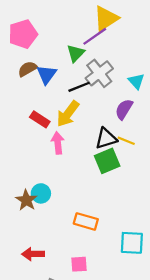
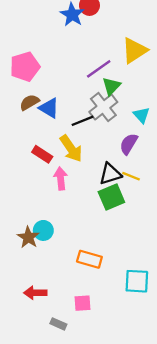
yellow triangle: (106, 18) -> (134, 50), moved
green triangle: (76, 53) -> (111, 86), moved
blue triangle: (47, 74) -> (49, 108), turned -35
yellow arrow: (68, 114) -> (71, 149), turned -72

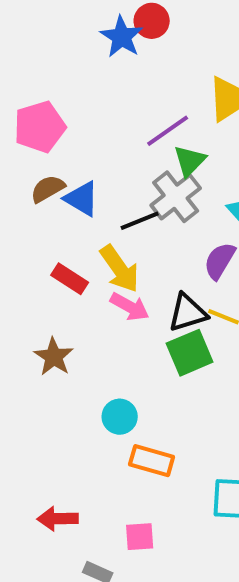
pink arrow: (61, 179) -> (130, 307), moved, turned 125
cyan circle: (43, 230) -> (120, 417), moved
brown star: (28, 237) -> (54, 357), moved

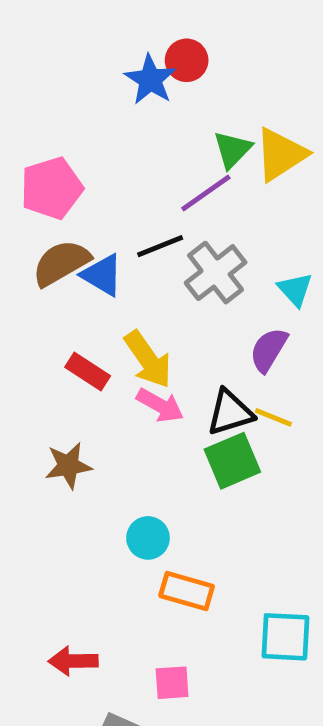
green triangle: (190, 161) -> (232, 150), moved
brown semicircle: (48, 189) -> (61, 263), size x1.4
black line: (140, 221) -> (160, 246), moved
brown star: (54, 357) -> (68, 466), turned 30

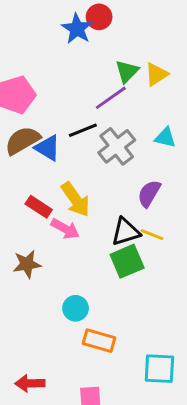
yellow triangle: (281, 154) -> (156, 74), size x0.7
cyan triangle: (295, 289) -> (165, 138), moved, turned -35
pink arrow: (160, 405) -> (65, 229), moved

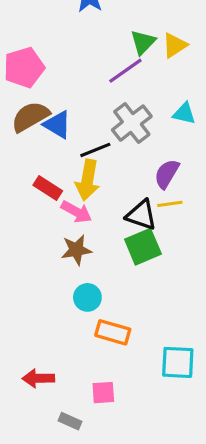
black line: (83, 130) -> (95, 150), moved
yellow arrow: (76, 199) -> (87, 180), turned 45
black triangle: (126, 232) -> (141, 215), turned 36
yellow line: (152, 235) -> (170, 204), moved, turned -30
brown star: (27, 264) -> (76, 250), moved

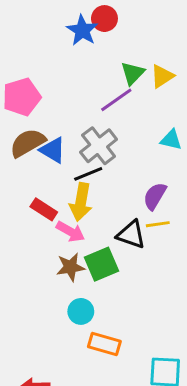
gray cross: (132, 123) -> (99, 146), moved
green square: (143, 247) -> (102, 264), moved

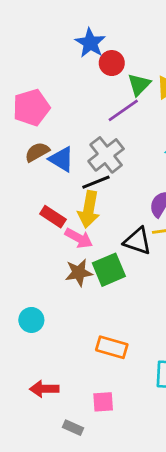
red circle: (104, 19) -> (112, 63), moved
brown semicircle: (28, 143) -> (37, 152), size x0.7
cyan circle: (81, 311) -> (31, 320), moved

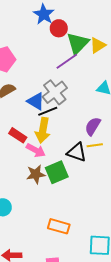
green triangle: (139, 85) -> (78, 43), size x1.4
blue triangle: (62, 159) -> (36, 101), moved

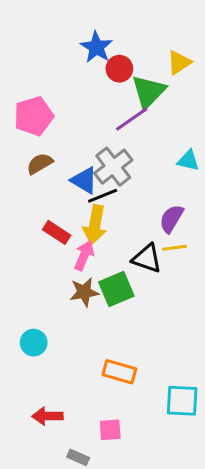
yellow triangle: (98, 45) -> (179, 63), moved
pink arrow: (36, 150) -> (84, 255), turned -96

